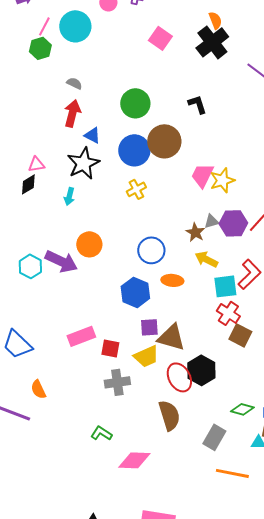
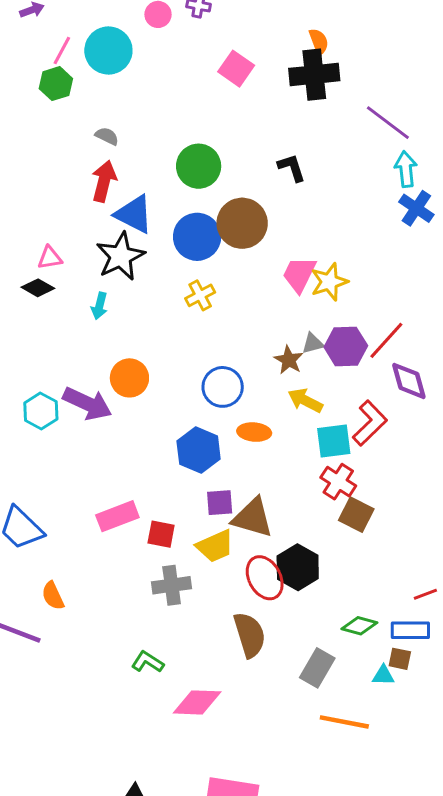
black cross: (212, 42) -> (314, 75), turned 32
blue triangle: (92, 135) -> (134, 214), size x1.6
black diamond: (28, 184) -> (38, 288), turned 60

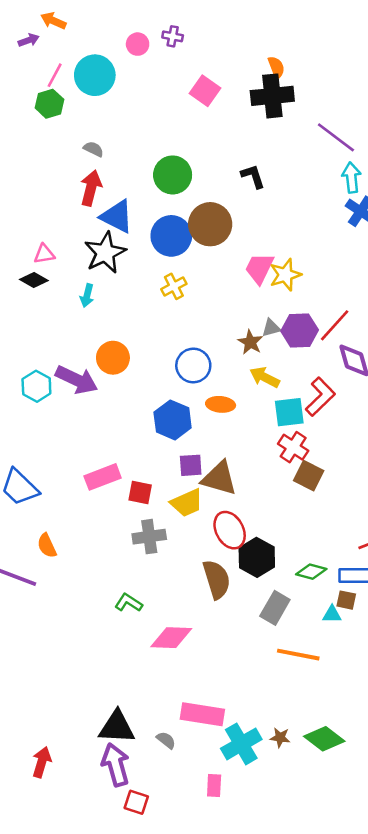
black hexagon: (298, 567) -> (257, 557), moved

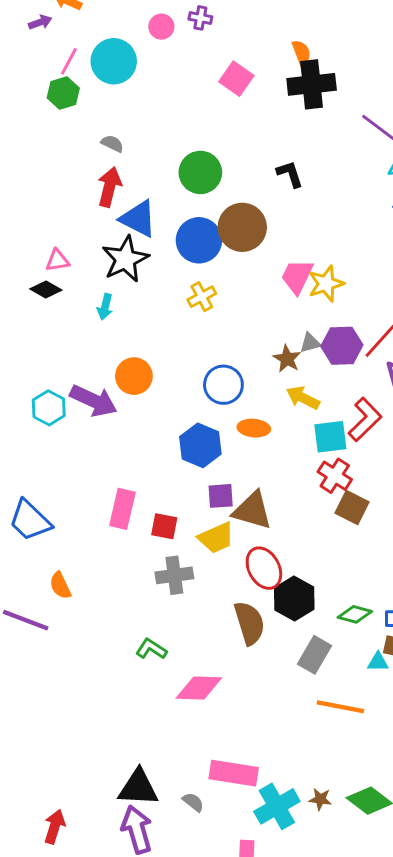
orange semicircle: (276, 67) -> (301, 53), moved
pink rectangle: (103, 477) -> (122, 509), turned -56

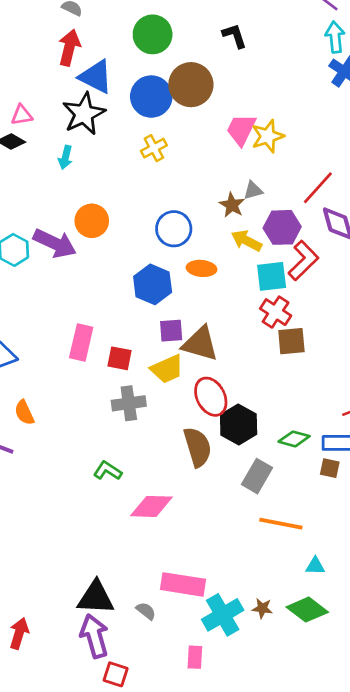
purple hexagon: (342, 346) -> (282, 227), moved
brown square: (352, 507) -> (291, 341), turned -32
cyan triangle: (378, 662) -> (315, 566), moved

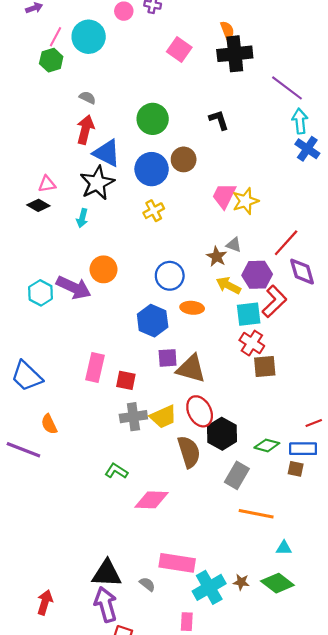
brown circle: (191, 85) -> (184, 159), size x0.7
gray triangle: (253, 190) -> (234, 245), turned 35
yellow trapezoid: (167, 369) -> (163, 417), moved

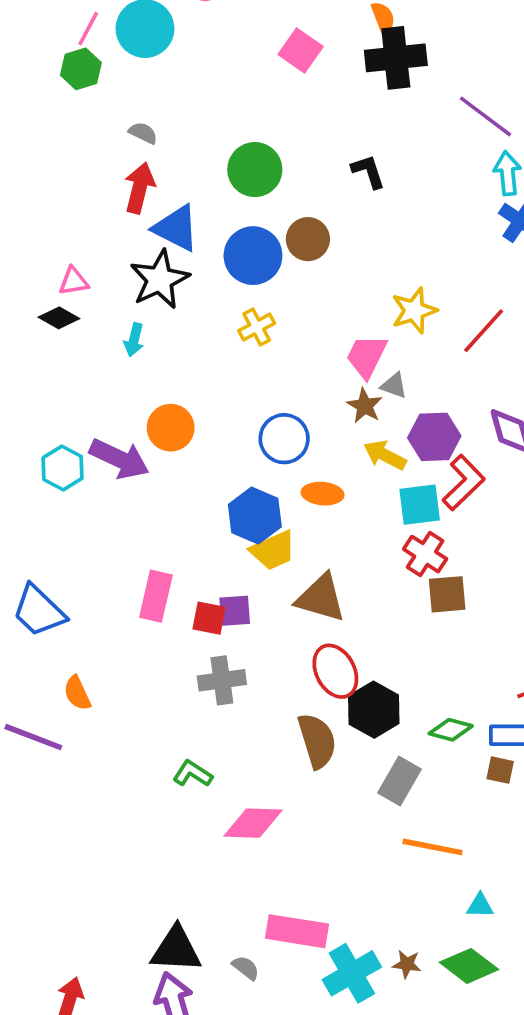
pink trapezoid: (224, 196) -> (367, 356), moved
red line: (286, 243) -> (484, 331), moved
purple square: (168, 358) -> (235, 611), moved
yellow trapezoid: (163, 417) -> (273, 550), moved

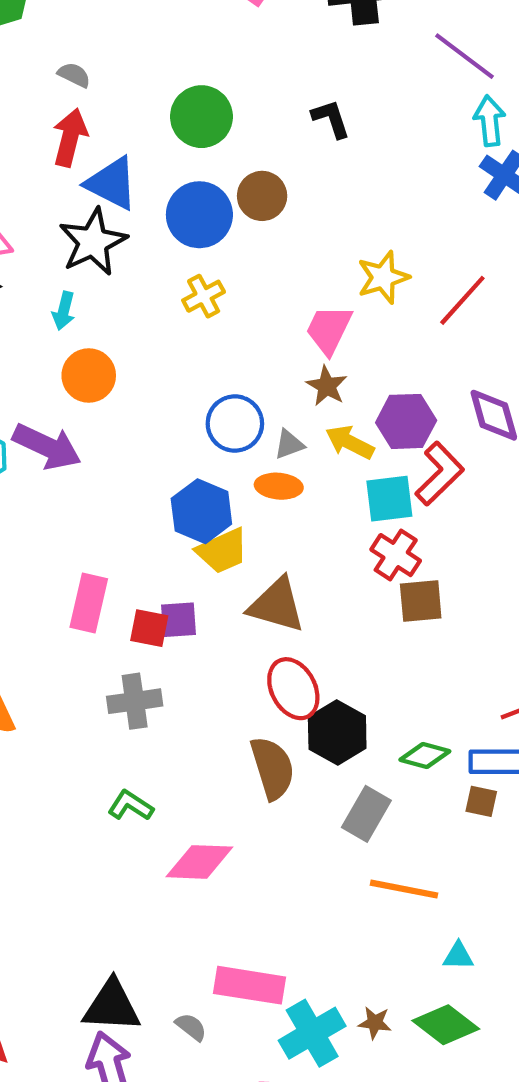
gray triangle: (394, 386) -> (289, 444), moved, turned -40
orange circle: (171, 428) -> (89, 376), moved
gray cross: (222, 680) -> (135, 701), moved

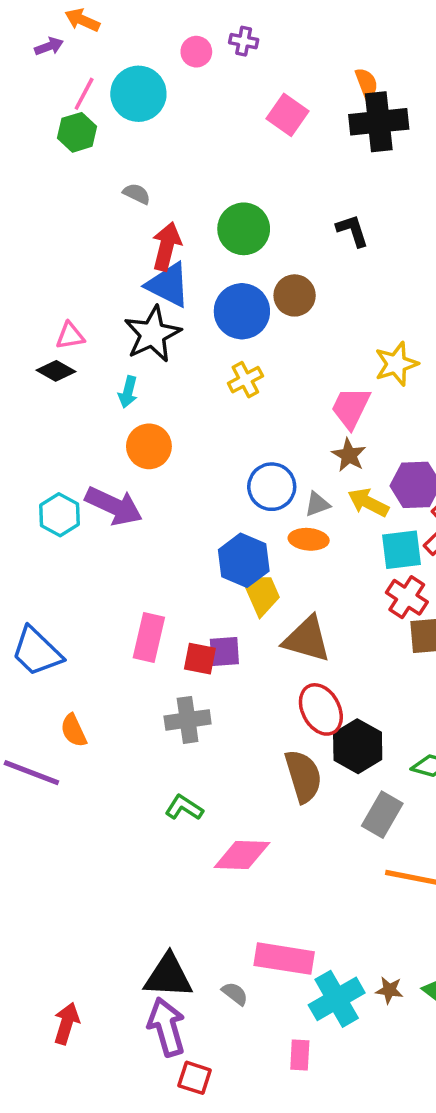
red arrow: (70, 137) -> (166, 246), moved
yellow trapezoid: (222, 551) -> (261, 594), turned -90

